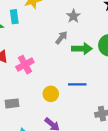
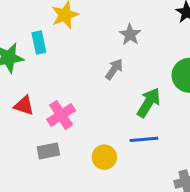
green arrow: (82, 49) -> (149, 103), moved, turned -54
gray rectangle: (12, 103) -> (48, 151), moved

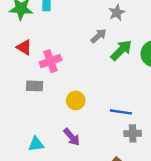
green arrow: (149, 103) -> (121, 50), moved
blue line: (144, 139) -> (121, 112), moved

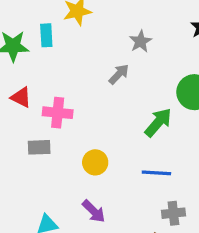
green arrow: (121, 50) -> (158, 122), moved
pink cross: (50, 61) -> (58, 113), turned 30
gray cross: (133, 133) -> (173, 213), moved

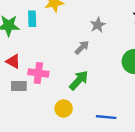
green arrow: (158, 122) -> (79, 80), moved
gray rectangle: (39, 147) -> (19, 86), moved

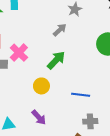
pink cross: (38, 73) -> (19, 53), turned 36

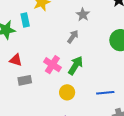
pink cross: (19, 53) -> (52, 65), moved

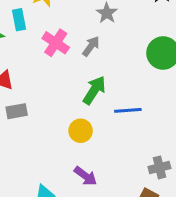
pink cross: (52, 65) -> (56, 43), moved
blue line: (105, 93) -> (128, 110), moved

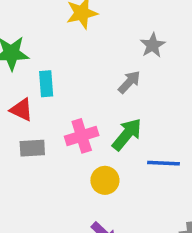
cyan rectangle: (19, 20) -> (46, 84), moved
pink cross: (56, 43) -> (82, 136), moved, turned 32

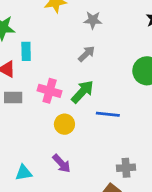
gray star: (153, 45) -> (93, 20), moved, turned 30
pink cross: (82, 136) -> (50, 91), turned 30

